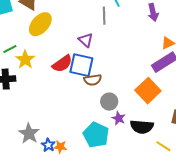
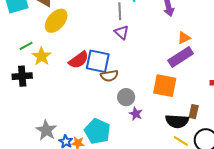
purple triangle: (86, 40) -> (122, 32), moved
orange square: (148, 91) -> (165, 86), turned -35
black semicircle: (142, 127) -> (177, 121), moved
cyan pentagon: (96, 135) -> (97, 131), moved

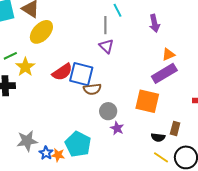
black semicircle: (177, 121) -> (158, 137), size x0.6
gray star: (46, 130) -> (27, 141), turned 30

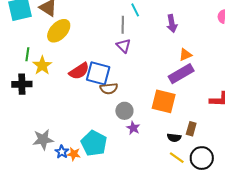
green line: (10, 56) -> (27, 54), turned -56

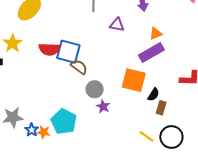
purple triangle: (124, 46) -> (117, 25), moved, turned -35
red semicircle: (79, 71) -> (49, 49), turned 35
brown semicircle: (109, 89) -> (79, 67), turned -138
black semicircle: (174, 138) -> (153, 95), moved, turned -64

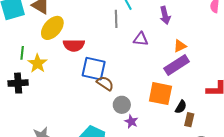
red semicircle: (49, 49) -> (74, 45), moved

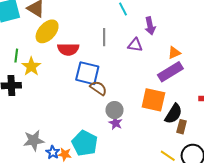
purple arrow: (165, 15) -> (150, 26), moved
gray line: (116, 19) -> (104, 37), moved
black semicircle: (181, 107) -> (174, 114), size x1.5
purple star: (131, 121) -> (116, 123), moved

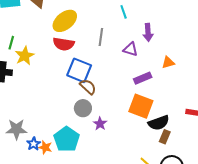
yellow ellipse: (47, 31) -> (65, 21), moved
purple rectangle: (170, 72) -> (143, 78), moved, size x0.7
gray circle: (114, 110) -> (83, 108), moved
black semicircle: (174, 114) -> (159, 123), turned 30

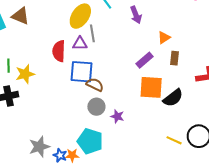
yellow ellipse: (65, 21) -> (80, 16), moved
red semicircle: (64, 44) -> (59, 51), turned 100
purple triangle: (131, 49) -> (80, 44), moved
yellow star: (25, 56) -> (25, 74), turned 30
brown rectangle: (165, 137) -> (175, 58), moved

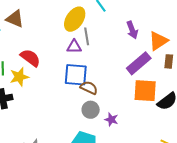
purple arrow: (136, 15) -> (132, 30), moved
orange triangle: (164, 38) -> (158, 41), size x1.5
red semicircle: (59, 51) -> (30, 58), moved, turned 125
purple rectangle: (144, 60) -> (139, 63), size x1.4

